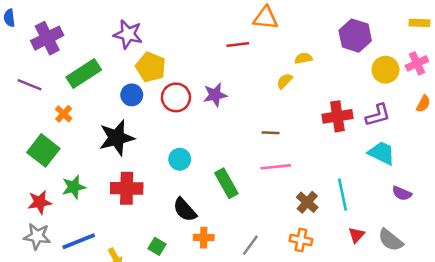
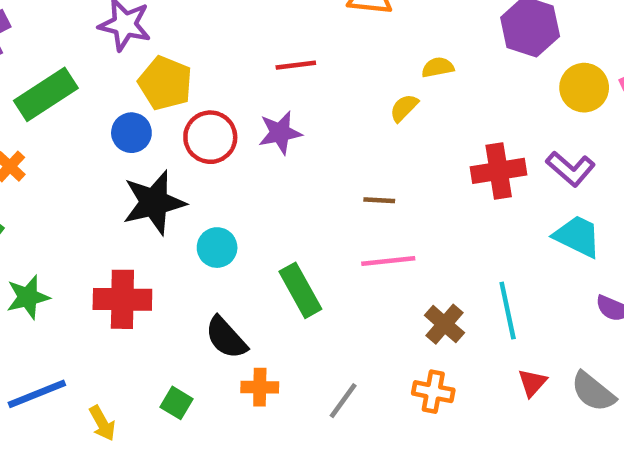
red line: (238, 44) -> (296, 65), moved
purple L-shape: (378, 115) -> (571, 169), turned 56
black star: (117, 138) -> (154, 202), moved

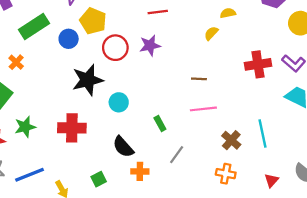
blue circle: (131, 133) -> (69, 39), moved
green rectangle: (300, 290) -> (160, 123), size x0.6
red triangle: (532, 383) -> (271, 180), moved
gray line: (343, 401) -> (177, 155), moved
green square: (176, 403) -> (99, 179), turned 32

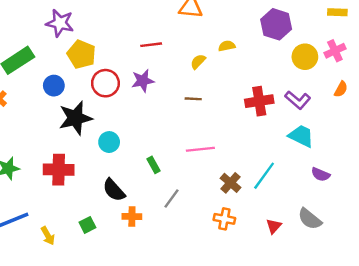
yellow semicircle: (211, 33) -> (198, 62), moved
blue circle: (69, 39) -> (54, 86), moved
brown line: (199, 79) -> (193, 99), moved
cyan line: (262, 134) -> (264, 176), turned 48

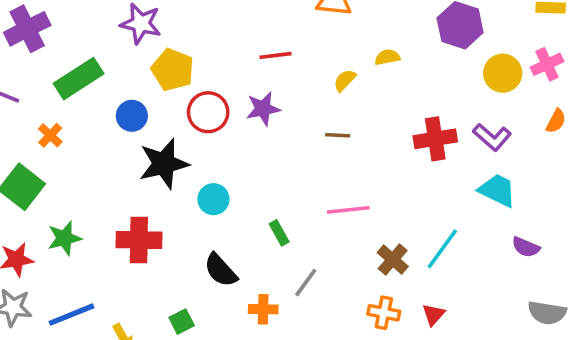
orange cross: (132, 217) -> (263, 309), moved
gray semicircle: (310, 219) -> (547, 313), moved, turned -30
red triangle: (274, 226) -> (433, 315), moved

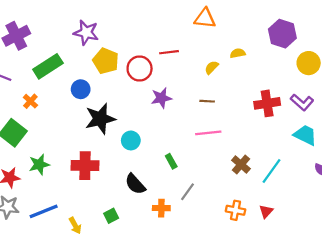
purple star: (263, 109) -> (161, 98), moved
red circle: (208, 112) -> (140, 69), moved
pink line: (348, 210) -> (208, 133), moved
brown cross: (393, 260) -> (241, 164), moved

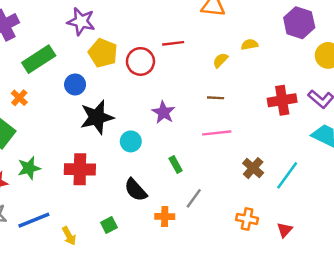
purple star: (161, 98) -> (163, 112), moved, turned -30
red triangle: (266, 211) -> (285, 230), moved

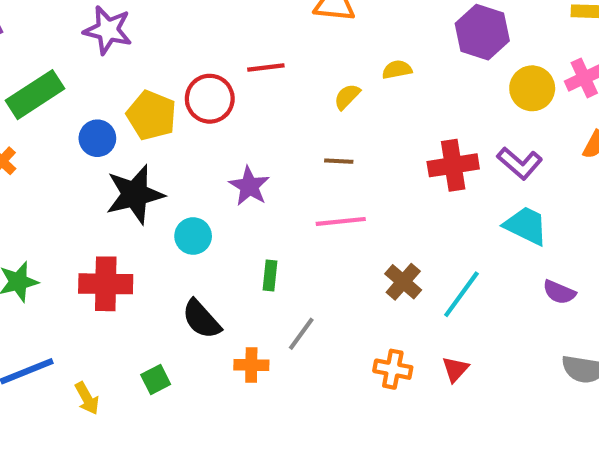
yellow pentagon: (103, 53) -> (151, 115), moved
green rectangle: (176, 164) -> (270, 276), turned 35
red triangle: (285, 230) -> (455, 369), moved

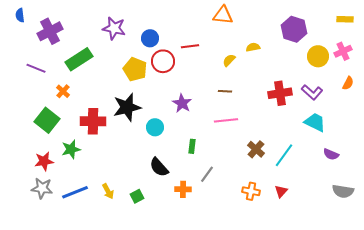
blue circle: (97, 138) -> (150, 38), moved
red cross: (106, 284) -> (93, 121), moved
yellow arrow: (87, 398) -> (108, 191), moved

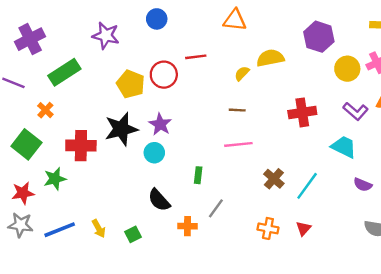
blue circle: (150, 38) -> (157, 19), moved
yellow semicircle: (253, 47) -> (270, 58), size x1.6
purple L-shape: (312, 92) -> (356, 111), moved
purple star: (182, 103) -> (160, 124), moved

